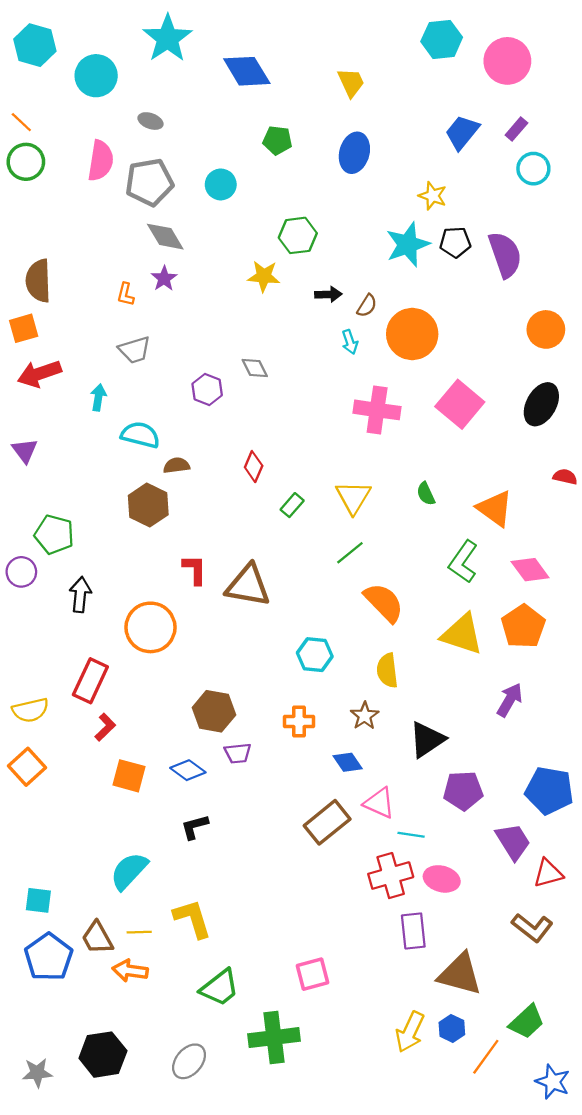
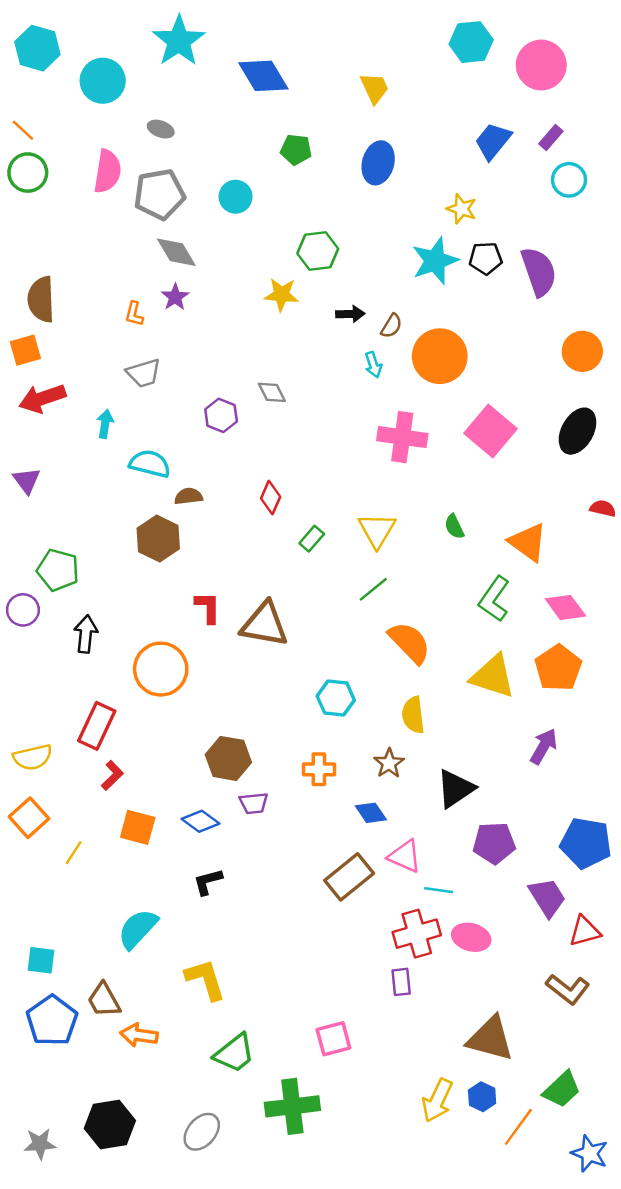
purple rectangle: (413, 931) -> (401, 982), moved, size x0.7
yellow line: (139, 932) -> (74, 853), moved, turned -55

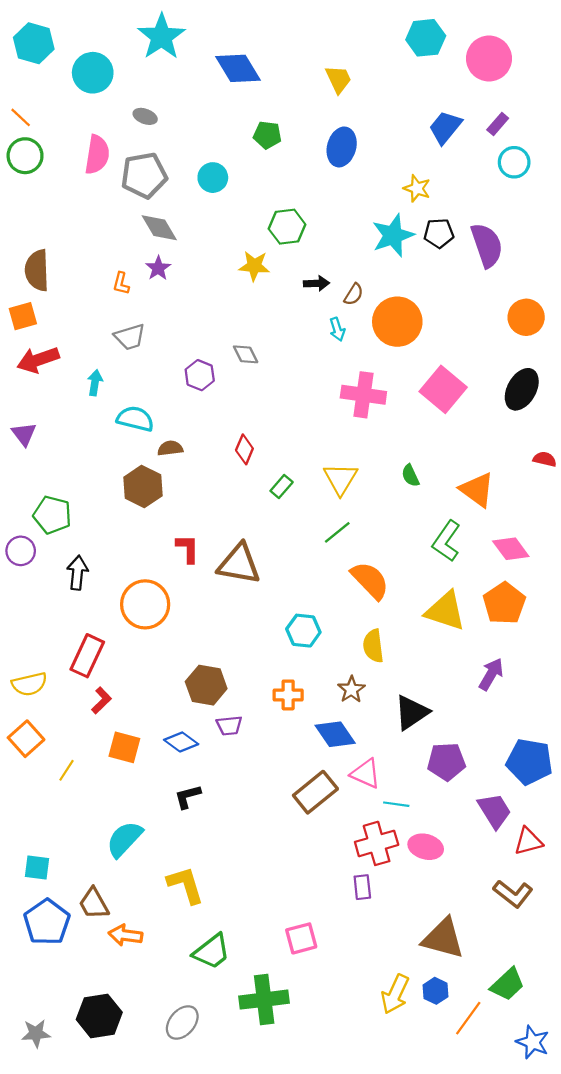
blue diamond: (371, 813) -> (335, 734), size x1.4

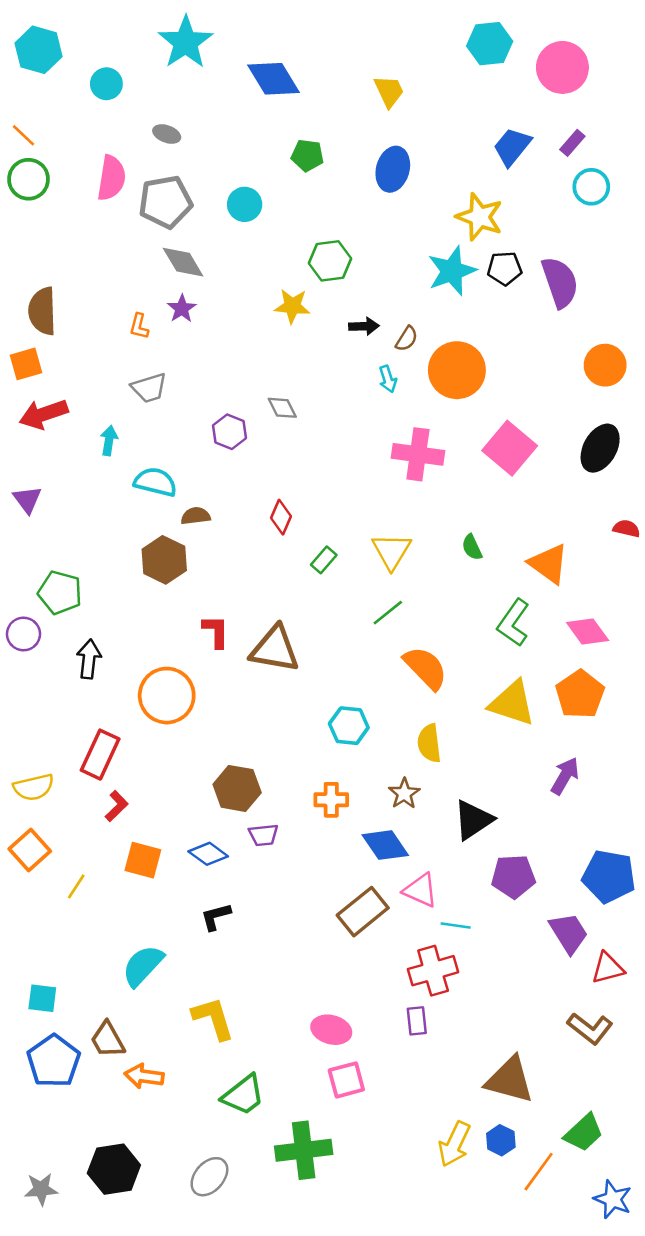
cyan circle: (93, 73) -> (106, 84), size x0.7
yellow star: (417, 188) -> (479, 217), size x1.5
pink ellipse: (426, 847) -> (331, 1030), moved

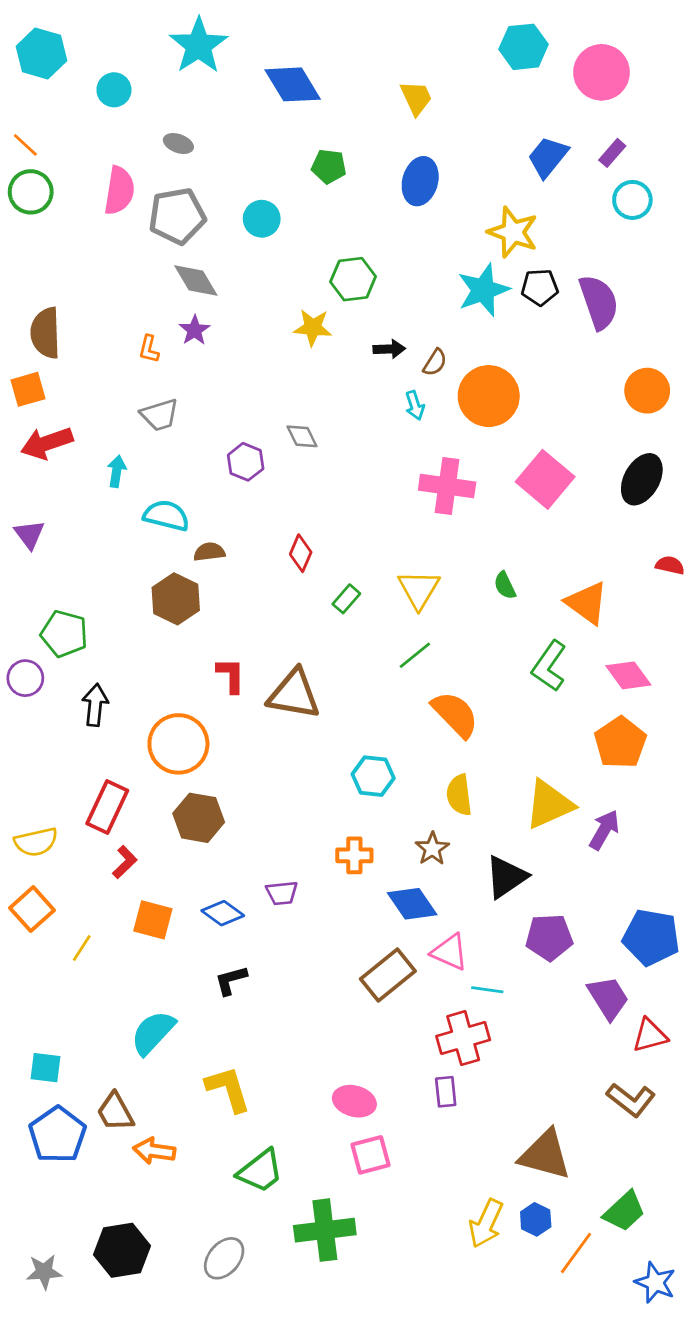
yellow triangle: (512, 703) -> (549, 804), moved, turned -42
brown hexagon: (237, 788) -> (199, 818), moved

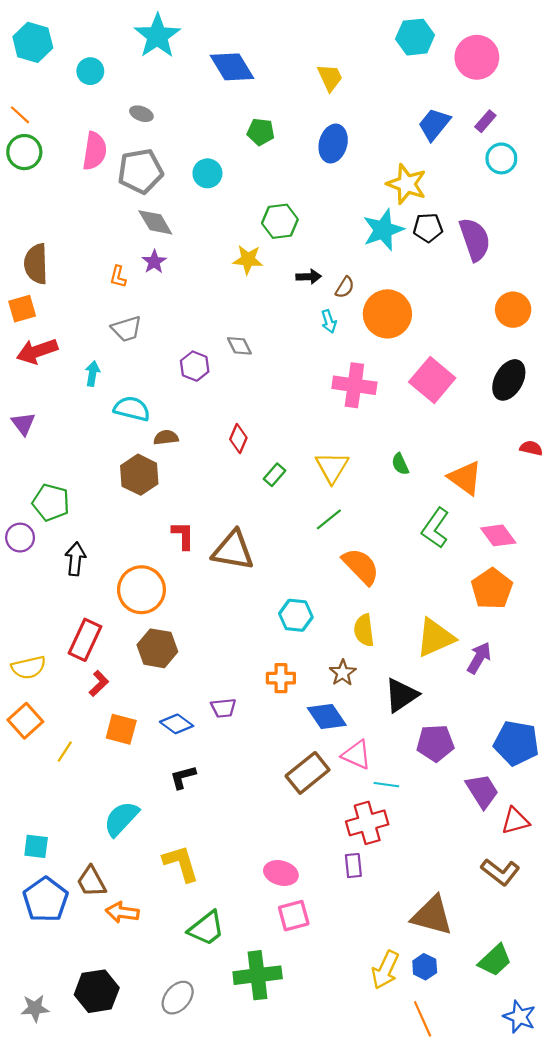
orange line: (576, 1253) -> (423, 1019), moved, turned -60

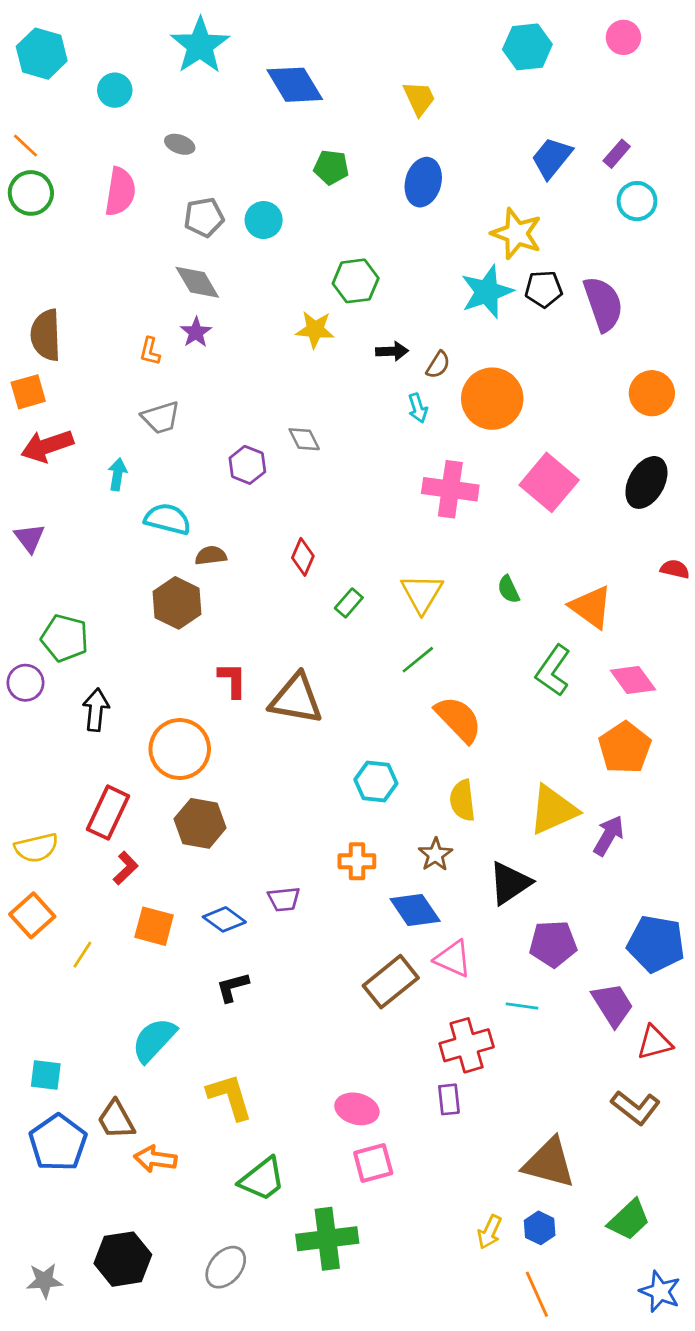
pink circle: (477, 57) -> (623, 37), moved, size x0.6
gray pentagon: (140, 171) -> (204, 217), moved, size x0.7
cyan line: (386, 785) -> (522, 1006), moved
yellow arrow: (385, 970) -> (490, 1232), size x0.7

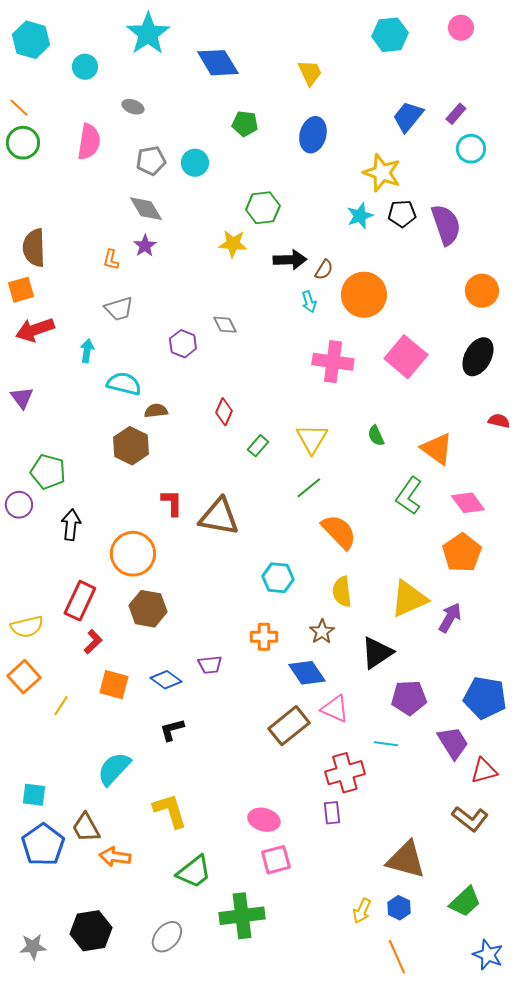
cyan star: (487, 292) -> (360, 216), size x0.7
black arrow: (392, 351) -> (290, 260), size x1.4

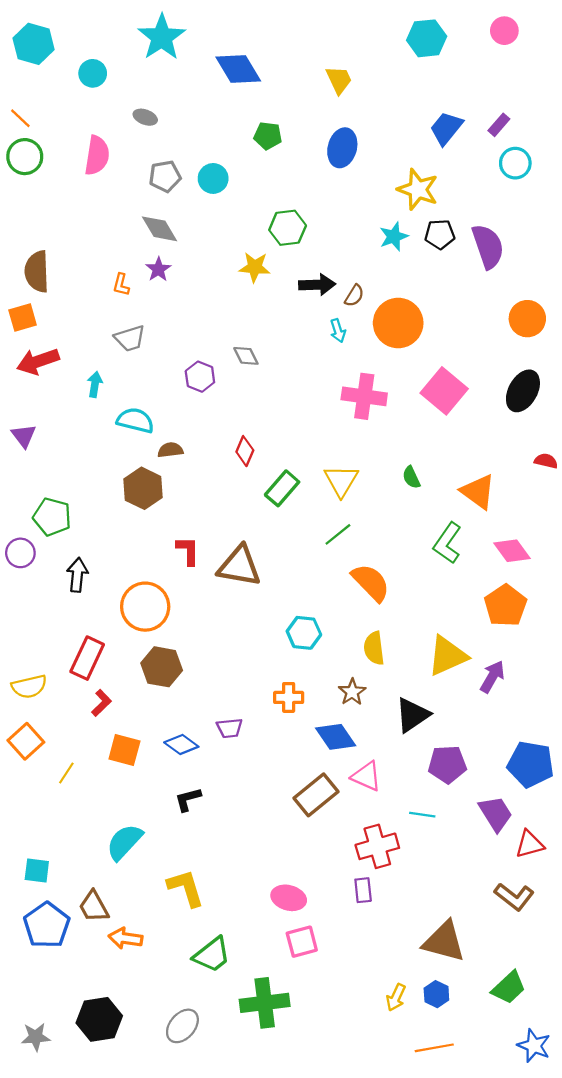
green rectangle: (258, 446) -> (282, 488), size x1.5
orange line: (397, 957) -> (434, 1048), turned -76

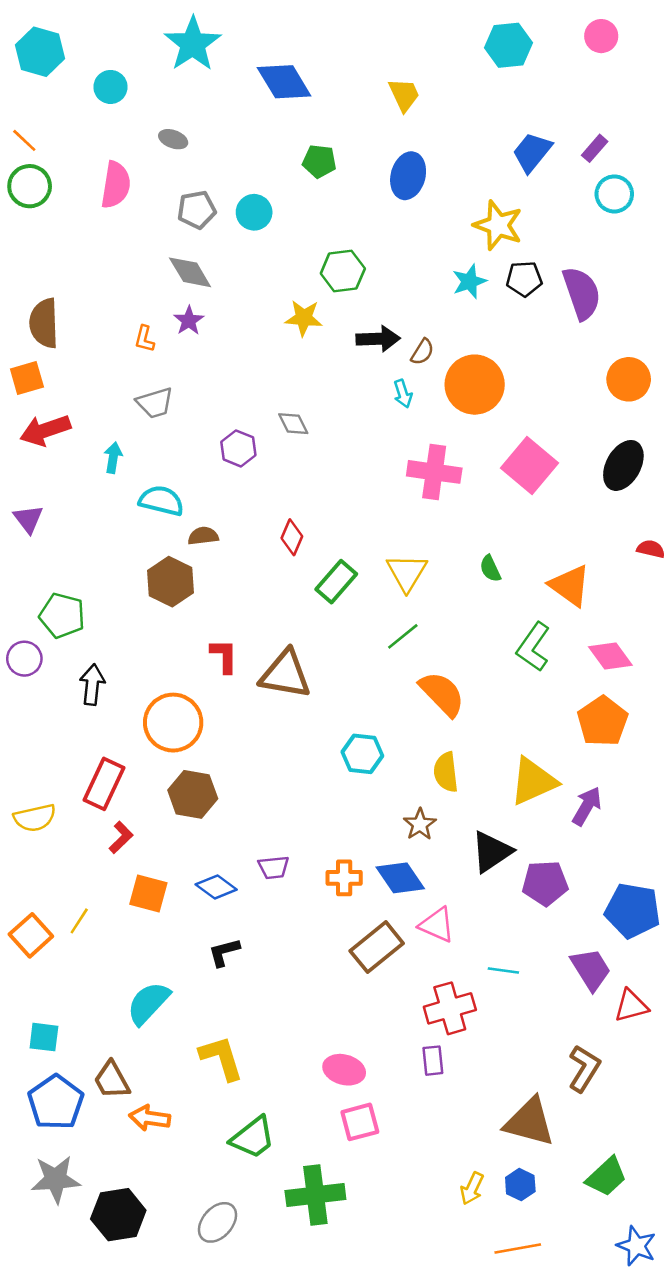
orange cross: (289, 697) -> (344, 878), moved
orange square: (26, 741) -> (31, 935), moved
purple pentagon: (447, 764) -> (545, 883), moved
brown L-shape: (514, 897) -> (584, 1068), moved, turned -96
gray star: (36, 1037) -> (56, 1179), moved, size x1.4

